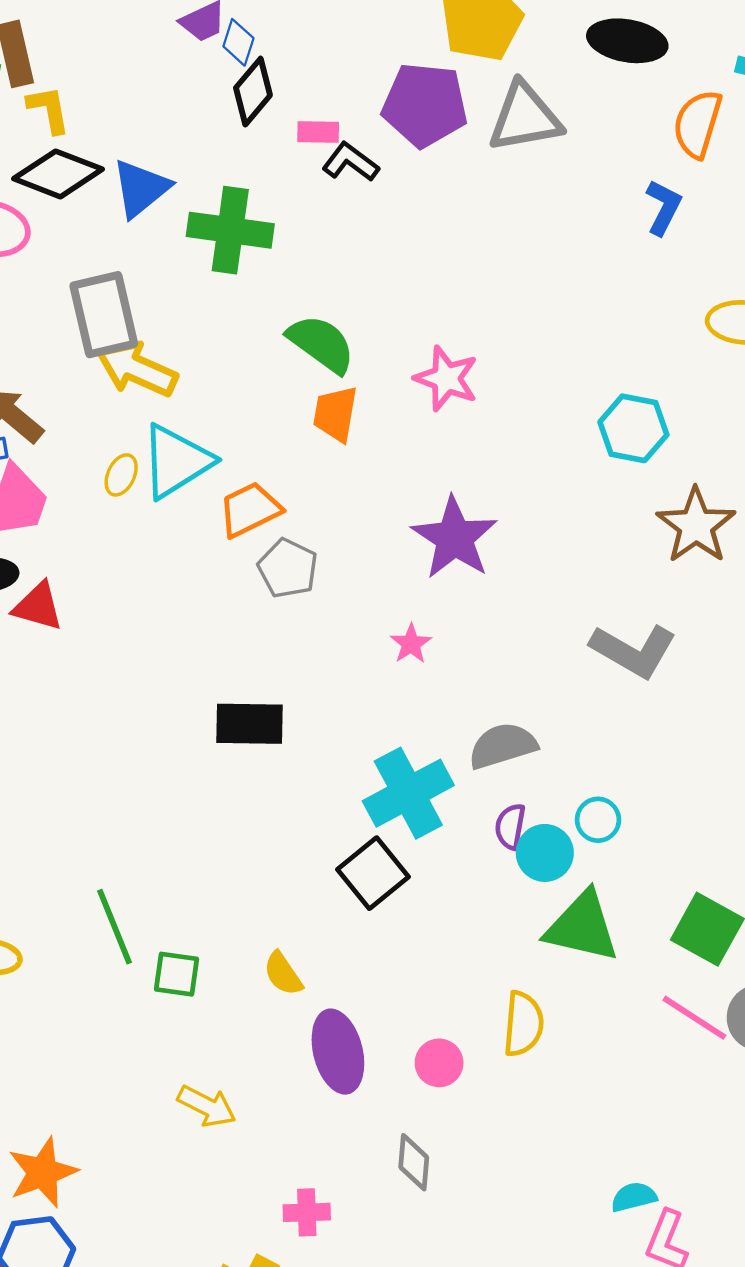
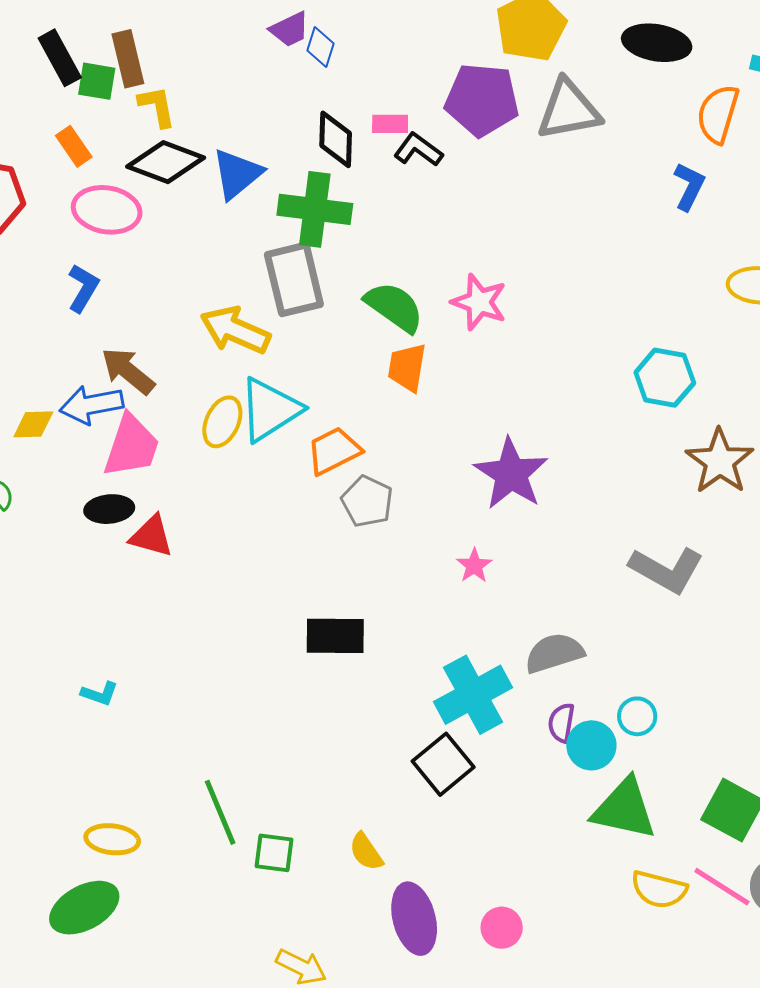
black diamond: (253, 92) -> (336, 139), moved, turned -38
gray rectangle: (104, 315) -> (294, 279), moved
pink star: (446, 378) -> (479, 302), moved
yellow ellipse: (121, 475) -> (222, 422), size x1.4
yellow semicircle: (523, 1024) -> (659, 889), moved, turned 100

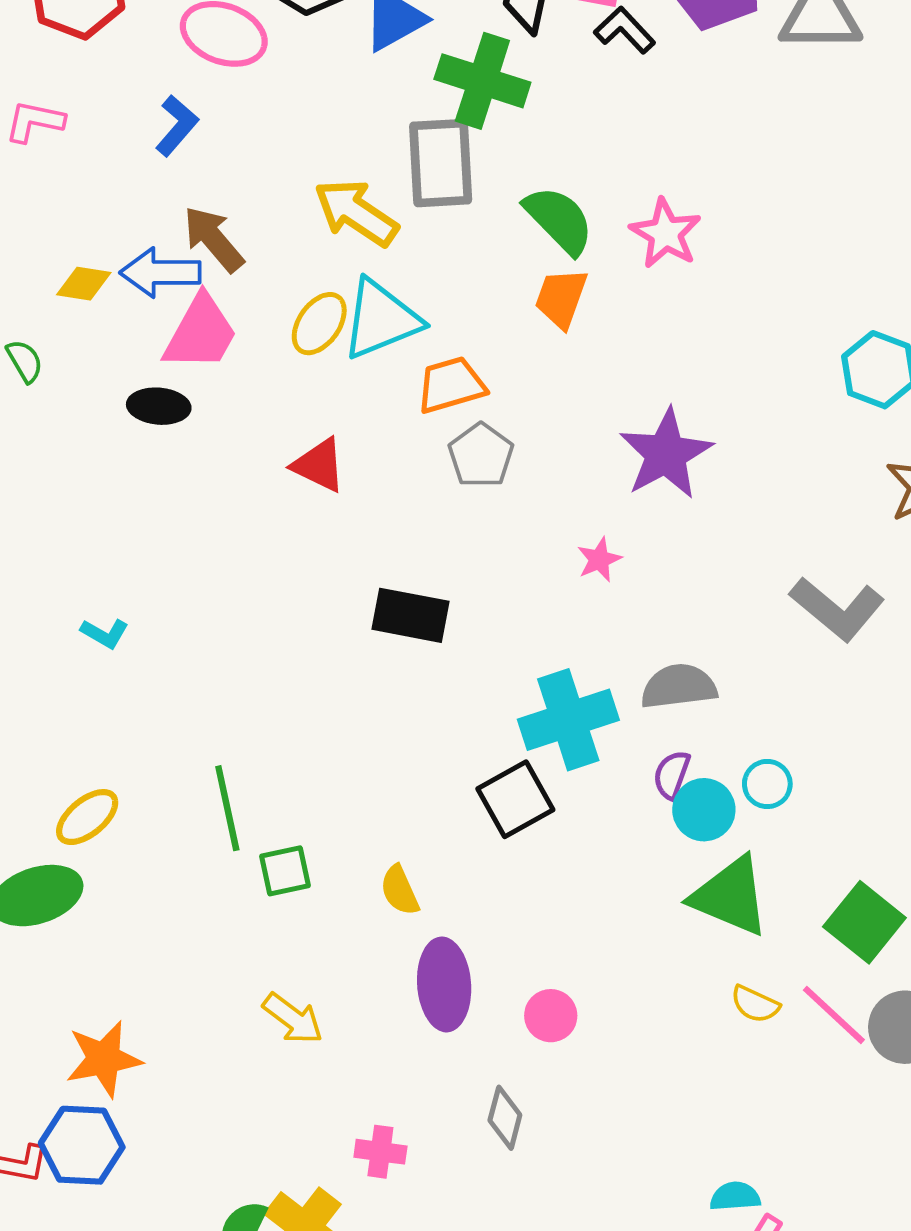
red triangle: (151, 536) -> (319, 465), moved
yellow ellipse: (112, 839) -> (87, 817), turned -56
green square: (274, 853) -> (285, 871), turned -30
yellow semicircle: (659, 889) -> (755, 1004), size x0.7

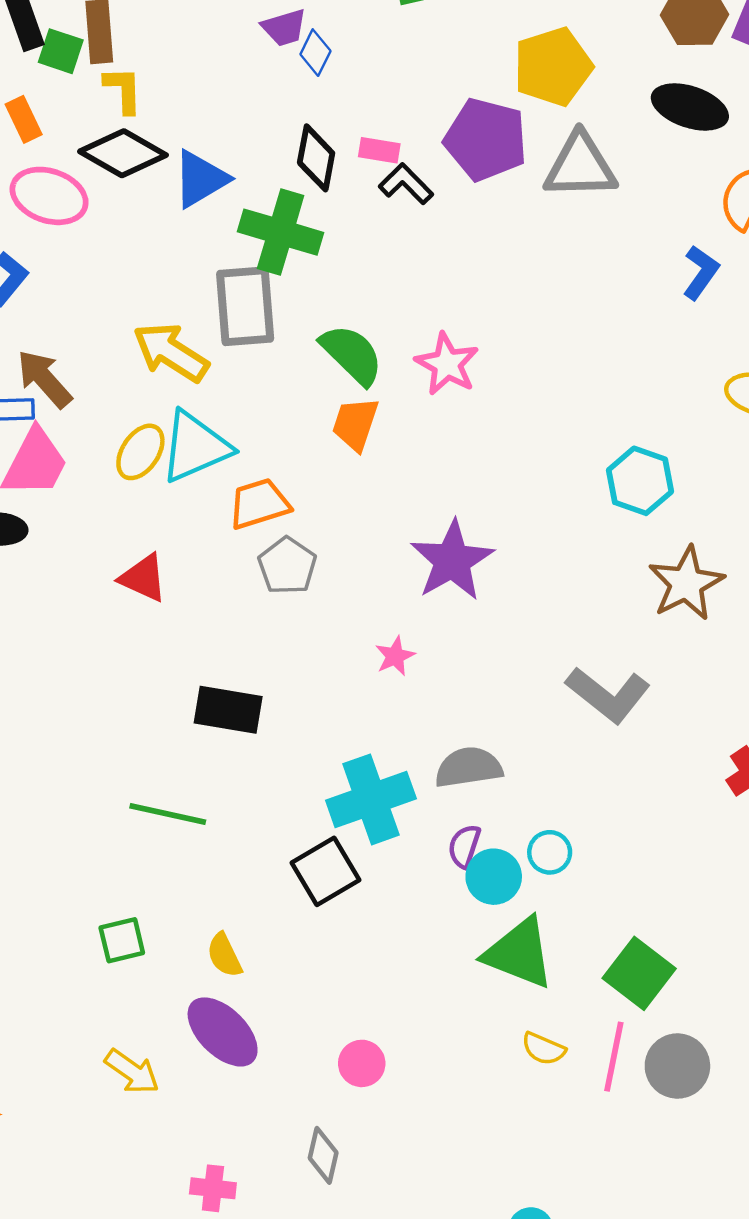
green line: (227, 808) -> (168, 814), moved, turned -64
purple ellipse: (444, 984) -> (223, 1032), moved, turned -40
pink line: (834, 1015) -> (614, 1057), turned 60

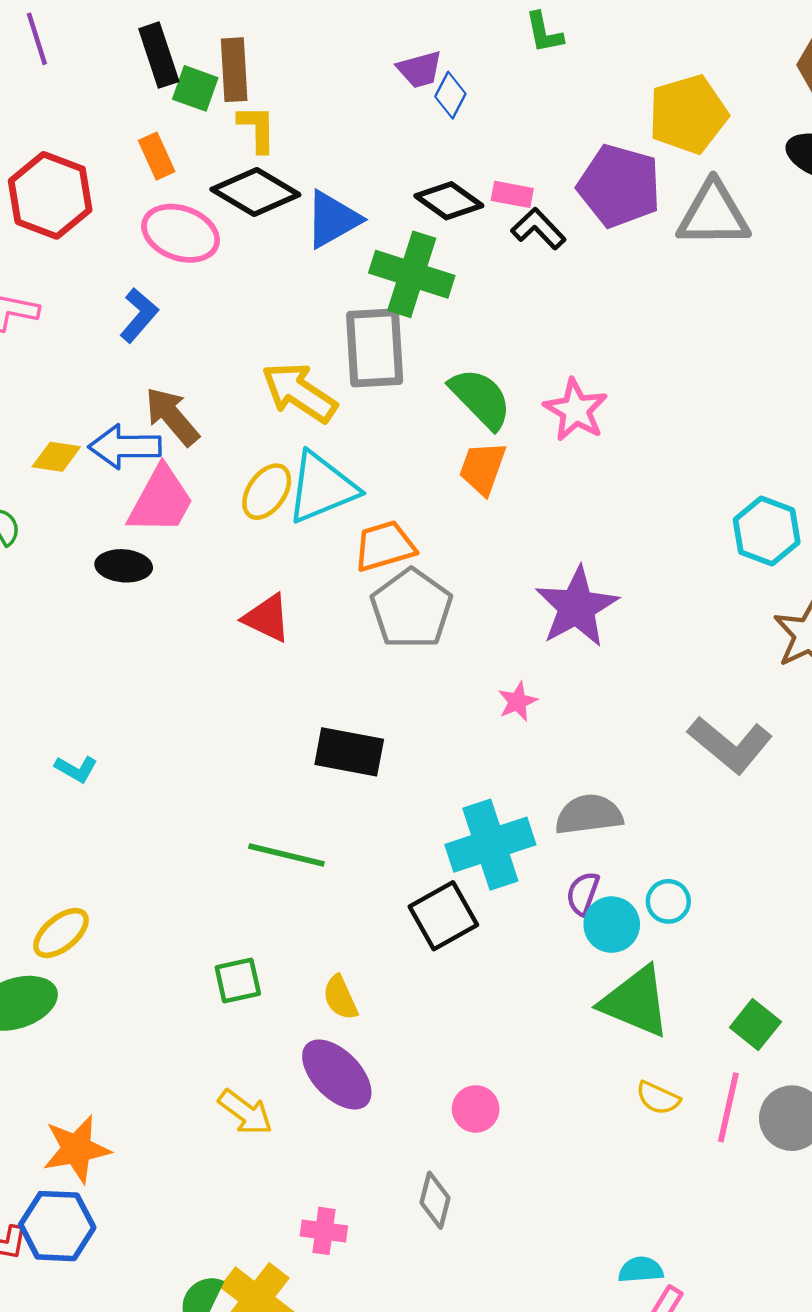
black diamond: (316, 158) -> (449, 201), turned -66
gray pentagon: (287, 566) -> (411, 609), size x1.4
green square: (639, 973) -> (755, 1025), size x0.7

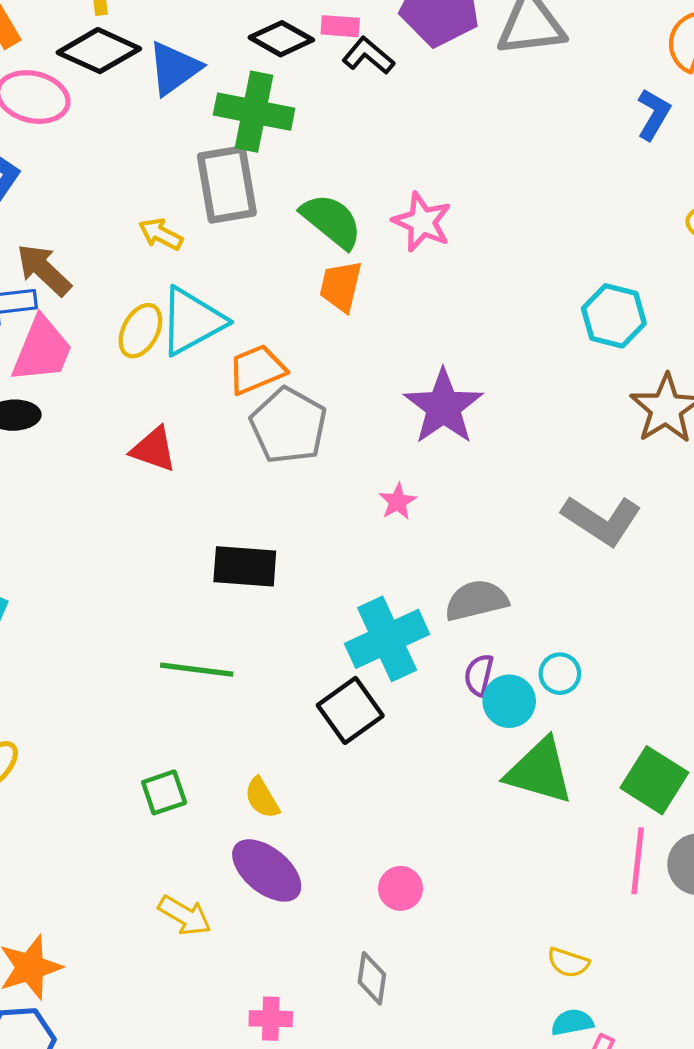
yellow arrow: (299, 392) -> (161, 234), size x0.6
green square: (755, 1025) -> (654, 780), size x1.4
yellow semicircle: (658, 1098) -> (568, 963), moved

